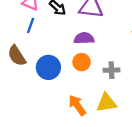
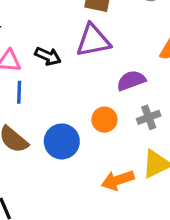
purple semicircle: (84, 38) -> (131, 81), moved
orange arrow: (77, 105) -> (118, 180), turned -55

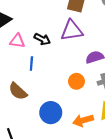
blue line: (19, 92) -> (31, 63), moved
blue circle: (62, 141) -> (51, 113), moved

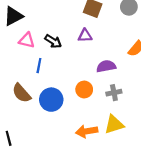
purple triangle: (72, 30) -> (85, 36), size x0.6
blue circle: (51, 113) -> (51, 100), moved

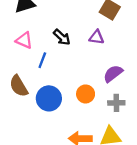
pink triangle: (27, 40) -> (24, 40), moved
purple semicircle: (106, 66) -> (113, 74), turned -36

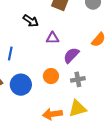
black arrow: (62, 37) -> (31, 21), moved
purple triangle: (97, 37) -> (52, 38), moved

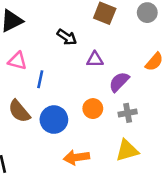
orange arrow: (52, 114) -> (77, 157), moved

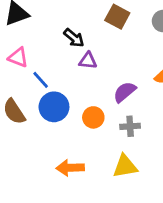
purple triangle: (95, 60) -> (88, 61), moved
blue line: (40, 79) -> (41, 80), turned -60
blue circle: (54, 120) -> (54, 107), moved

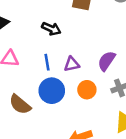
purple triangle: (88, 61) -> (72, 64), moved
blue line: (41, 80) -> (47, 62), moved, turned 49

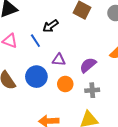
black arrow: (51, 29) -> (50, 26), turned 105
blue line: (47, 62) -> (35, 41), moved, turned -40

